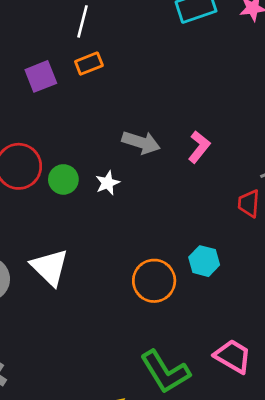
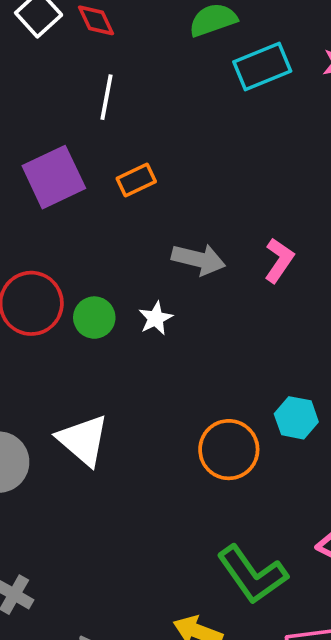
orange rectangle: (89, 64) -> (136, 180), moved
purple square: (41, 76) -> (54, 177), size x1.4

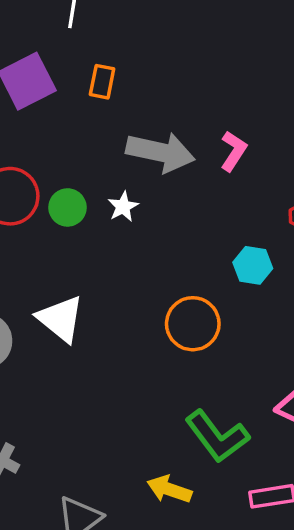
orange rectangle: (136, 180) -> (102, 82), turned -52
gray arrow: (199, 259) -> (161, 152), size x1.4
cyan hexagon: (296, 418) -> (253, 265), moved

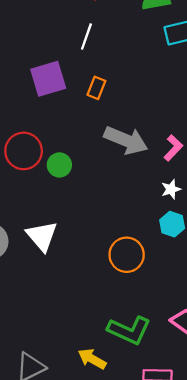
white star: (123, 207) -> (171, 189), moved
green L-shape: (217, 436) -> (129, 330), turned -39

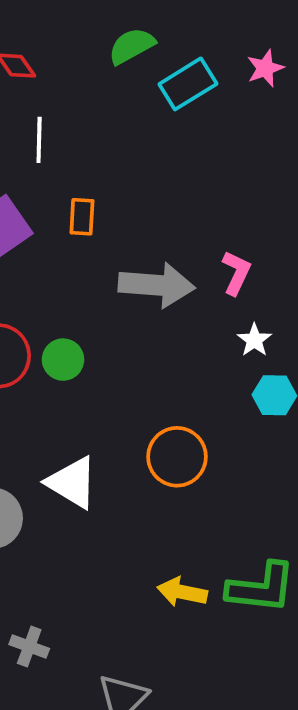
orange circle: (127, 255) -> (177, 457), moved
yellow arrow: (92, 359) -> (182, 592), moved

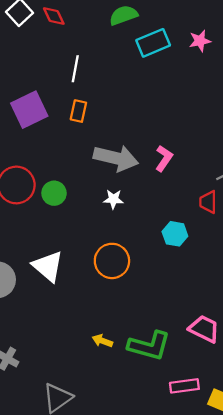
white line: (39, 140) -> (75, 69), moved
white star: (254, 340) -> (113, 199), moved, turned 30
yellow arrow: (182, 592) -> (102, 341), size x0.7

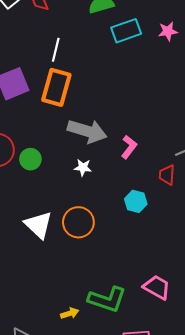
orange rectangle: (78, 111) -> (56, 87), size x1.8
pink L-shape: (164, 158) -> (129, 147), moved
white triangle: (48, 266) -> (39, 225), moved
yellow arrow: (102, 341) -> (70, 313), moved, turned 138

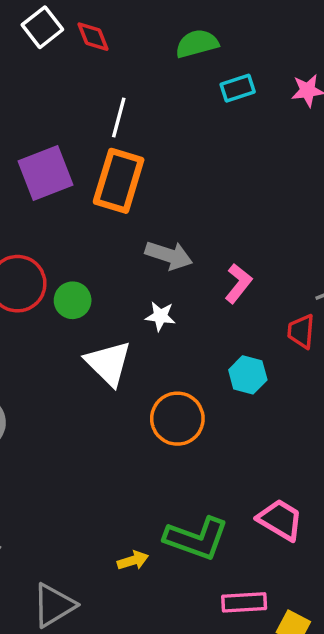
cyan rectangle: (126, 31) -> (238, 88), size x0.7
gray arrow: (87, 131) -> (169, 255), size x0.7
orange circle: (78, 222) -> (177, 419), moved
white triangle: (39, 225) -> (108, 363), moved

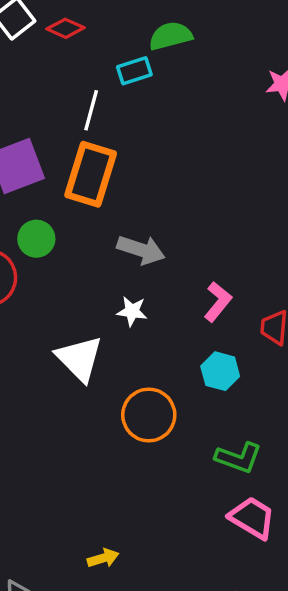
red diamond: (93, 37) -> (66, 28), turned -45
cyan rectangle: (238, 88) -> (134, 71), moved
pink L-shape: (238, 283) -> (218, 302), moved
green circle: (73, 300) -> (36, 239), moved
green L-shape: (196, 538) -> (238, 458), moved, size x0.7

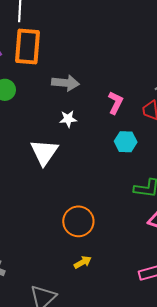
white triangle: (79, 359) -> (44, 152), turned 32
orange circle: (149, 415) -> (78, 221), moved

